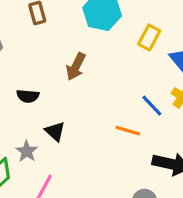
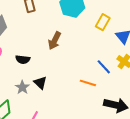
gray star: (27, 151) -> (22, 87), moved

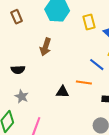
yellow rectangle: (103, 22) -> (89, 22), turned -35
black triangle: (40, 83) -> (62, 92), moved, turned -32

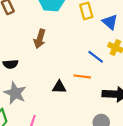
gray star: (22, 96) -> (15, 93), size x1.5

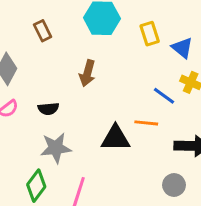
black triangle: (59, 87) -> (115, 138), size x1.5
gray star: (15, 93) -> (56, 148), turned -30

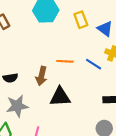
brown arrow: (87, 73) -> (41, 76), moved
orange line: (146, 123) -> (65, 61), moved

